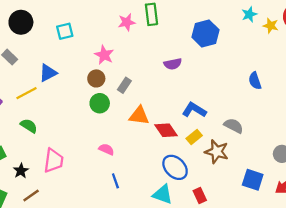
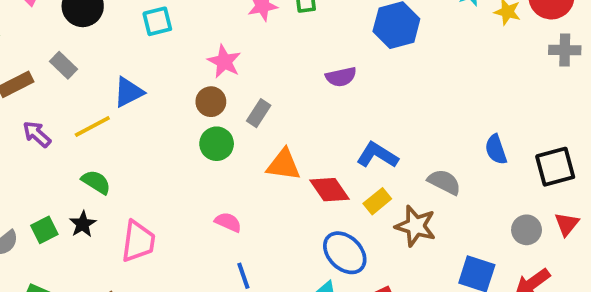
blue semicircle: (255, 81) -> (496, 149), moved
black star: (21, 171) -> (83, 224), moved

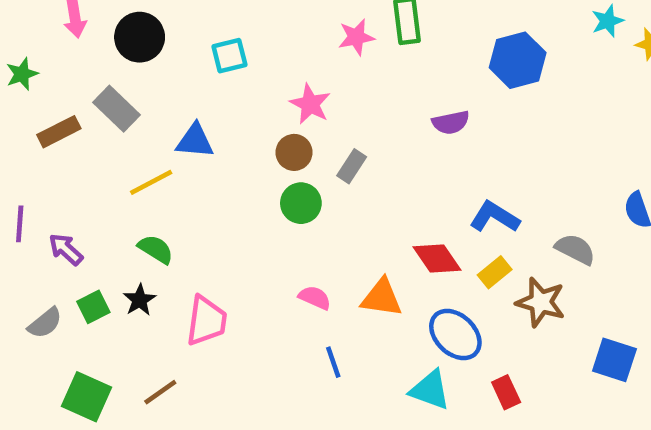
gray rectangle: (64, 65) -> (117, 109), size x1.4
blue triangle: (129, 92) -> (195, 141), turned 32
purple arrow: (37, 134) -> (66, 249), moved
orange triangle: (284, 165) -> (382, 298), moved

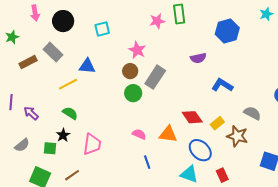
gray rectangle: (352, 166) -> (155, 77), size x1.6
blue L-shape: (495, 217) -> (222, 85), moved
green square: (93, 307) -> (50, 148), moved, turned 32

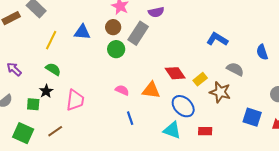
purple semicircle: (198, 58) -> (156, 12), moved
blue triangle: (87, 66) -> (82, 32), moved
yellow line: (68, 84) -> (51, 40), turned -36
blue L-shape: (222, 85) -> (217, 39), moved
red rectangle: (222, 175) -> (205, 131), turned -64

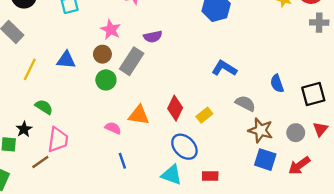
green semicircle: (53, 69) -> (44, 107), moved
red diamond: (175, 73) -> (175, 108), turned 60
orange triangle: (151, 90) -> (139, 115), moved
brown star: (220, 92) -> (261, 130), moved
brown line: (55, 131) -> (40, 162), moved

